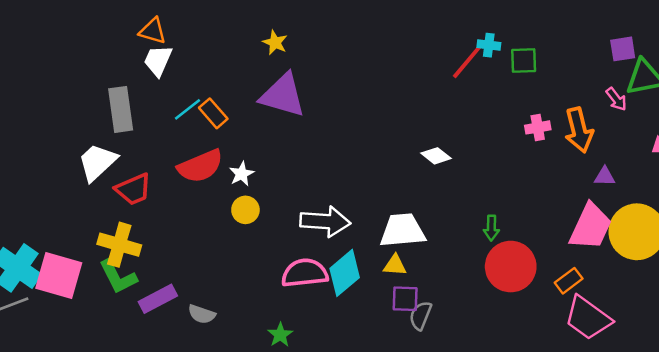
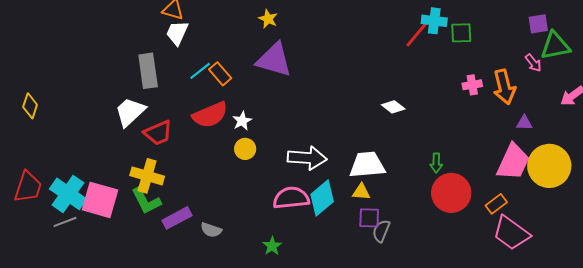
cyan cross: (489, 45) -> (434, 21), size x1.4

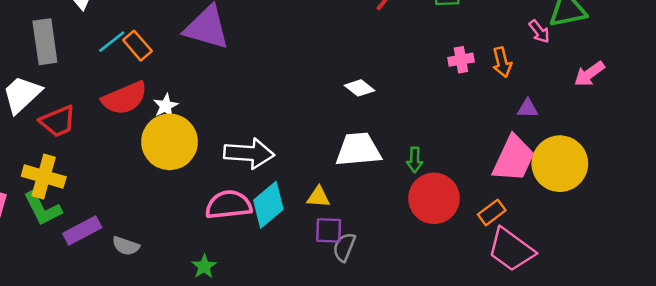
orange arrow: (504, 87) -> (502, 62), size x0.7
yellow circle: (245, 149) -> (170, 142), size x2.0
white trapezoid: (367, 165) -> (358, 150), moved

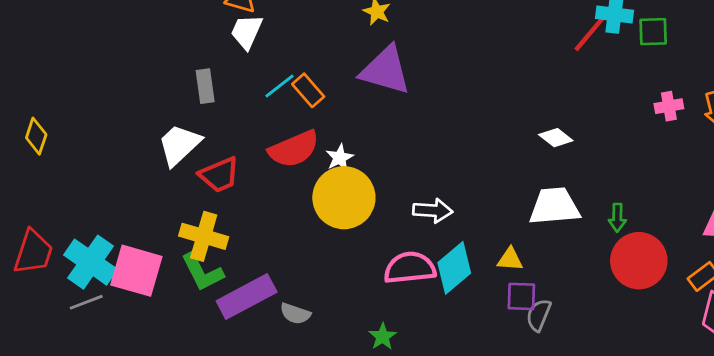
gray rectangle: (45, 42) -> (205, 86), size x0.7
white arrow: (249, 153) -> (433, 211), size x0.7
purple rectangle: (82, 230) -> (247, 296), size x1.4

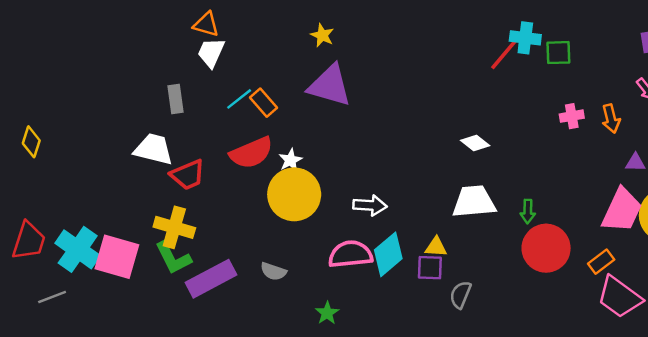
white trapezoid: (179, 145) -> (154, 149), turned 57
purple square: (521, 296) -> (430, 268), moved
gray line: (86, 302) -> (52, 297), moved
gray semicircle: (295, 314) -> (273, 271), moved

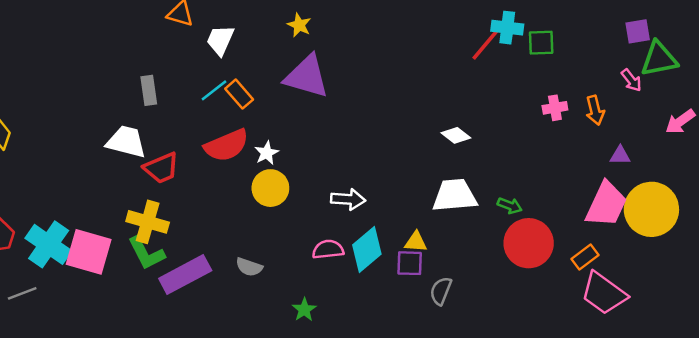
white trapezoid: (211, 53) -> (220, 40), moved
yellow circle: (294, 194) -> (270, 188), size x0.7
green arrow: (528, 211) -> (510, 206), turned -70
pink semicircle: (350, 254) -> (328, 249), size x0.7

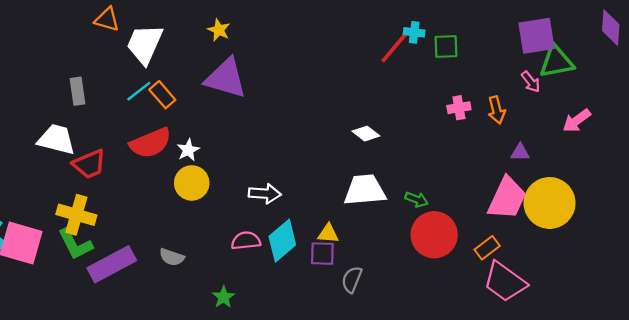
cyan cross: (507, 28) -> (414, 32), size x0.7
purple square: (638, 31) -> (537, 36), size x1.6
white trapezoid: (220, 40) -> (145, 44), size x1.4

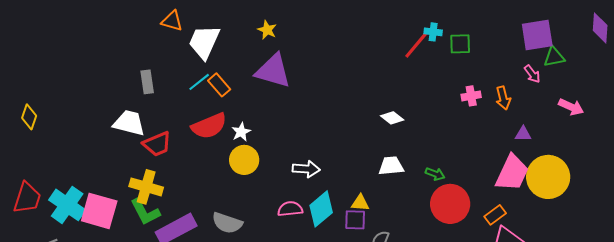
green triangle: (557, 62) -> (554, 57), size x0.7
pink arrow: (577, 121) -> (571, 107), turned -120
white trapezoid: (365, 190) -> (391, 166), size x0.7
gray semicircle: (172, 257) -> (227, 223), size x1.4

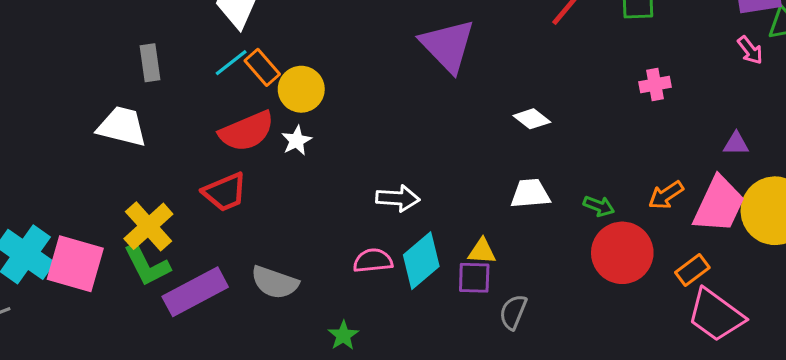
purple triangle: (273, 71) -> (448, 46), moved, turned 30
orange arrow: (503, 98) -> (666, 195), moved, turned 70
red trapezoid: (157, 144) -> (225, 192), moved
yellow circle: (244, 160) -> (301, 89), moved
yellow cross: (146, 187) -> (148, 226), turned 32

